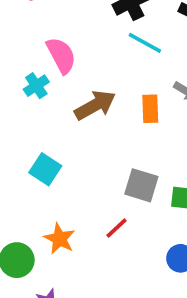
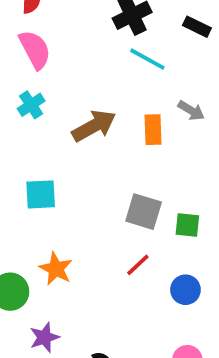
pink semicircle: (61, 55) -> (35, 50), moved
cyan square: (45, 169) -> (41, 194), turned -36
red line: (116, 228) -> (138, 265), moved

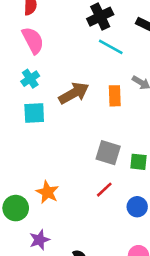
cyan square: (41, 194) -> (34, 113), moved

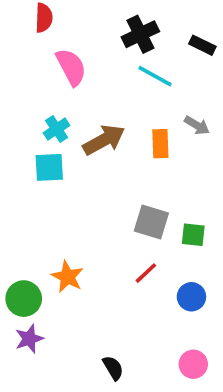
pink semicircle: (33, 40) -> (71, 67), moved
cyan cross: (30, 79) -> (57, 129), moved
purple star: (39, 240) -> (29, 339), moved

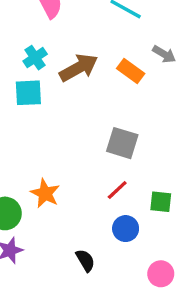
orange rectangle: (160, 144) -> (131, 71), turned -52
green square: (193, 235) -> (161, 202), moved
blue circle: (191, 297) -> (126, 229), moved
black semicircle: (113, 368) -> (85, 260), moved

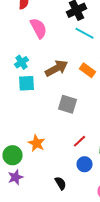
cyan cross: (35, 58) -> (22, 62), moved
gray square: (122, 143) -> (68, 104), moved

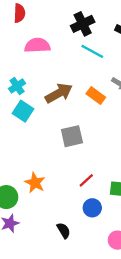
pink semicircle: (38, 28) -> (37, 45), turned -65
cyan square: (26, 83) -> (23, 111), turned 36
gray square: (68, 104) -> (72, 136), turned -30

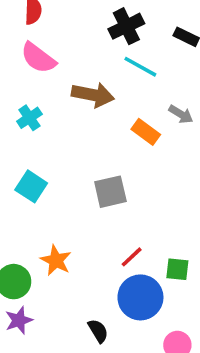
pink semicircle: (37, 45) -> (38, 58), moved, turned -140
brown arrow: (59, 93) -> (93, 95), moved, turned 40
cyan square: (23, 111) -> (31, 186), moved
blue circle: (92, 208) -> (140, 297), size x1.6

